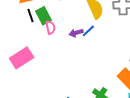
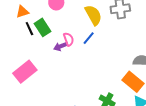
pink semicircle: (50, 27) -> (69, 39), moved
purple arrow: (76, 33) -> (61, 46), moved

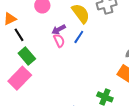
green rectangle: (42, 27) -> (27, 56), moved
purple arrow: (61, 46) -> (59, 30), moved

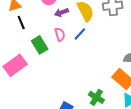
purple arrow: (59, 30) -> (61, 12), moved
green rectangle: (27, 56) -> (40, 45), moved

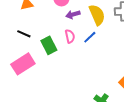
black line: (21, 22) -> (24, 34), moved, turned -48

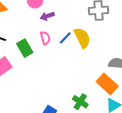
yellow semicircle: (97, 15) -> (82, 38), moved

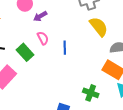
blue line: (65, 38) -> (65, 48), moved, turned -32
yellow semicircle: (82, 38) -> (99, 27), moved

